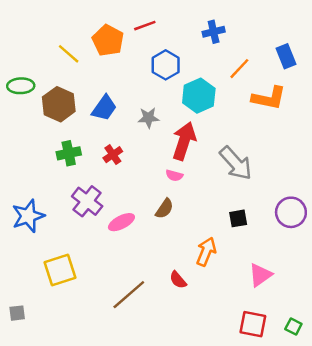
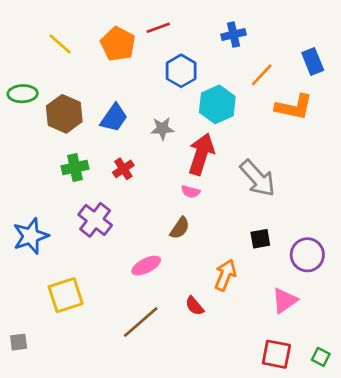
yellow line: (69, 54) -> (60, 44), moved
purple circle: (291, 212) -> (307, 255), moved
pink ellipse: (121, 222) -> (146, 266), moved

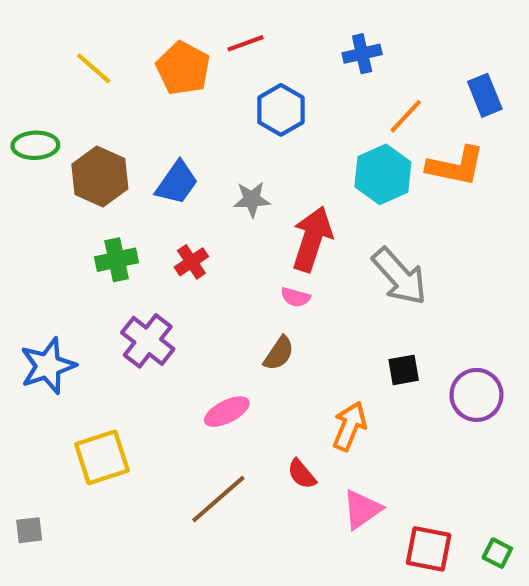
cyan hexagon: (217, 104) -> (383, 174), moved
pink triangle: (284, 300) -> (362, 509), moved

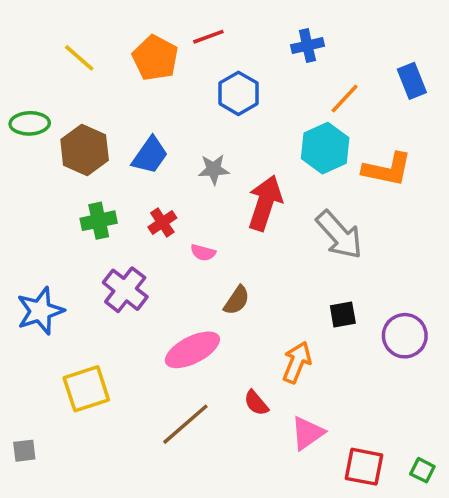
orange L-shape: (456, 166) -> (387, 169), moved
pink semicircle: (295, 297) -> (203, 253), moved
pink ellipse: (227, 412) -> (192, 350), size x1.4

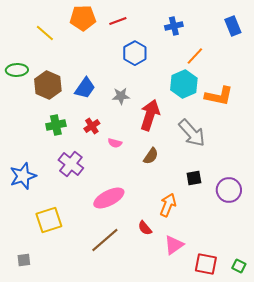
orange pentagon: (155, 58) -> (83, 18), moved, turned -30
blue rectangle: (412, 81) -> (233, 26), moved
brown semicircle: (237, 300) -> (151, 156), moved
gray square: (24, 451) -> (24, 260), moved

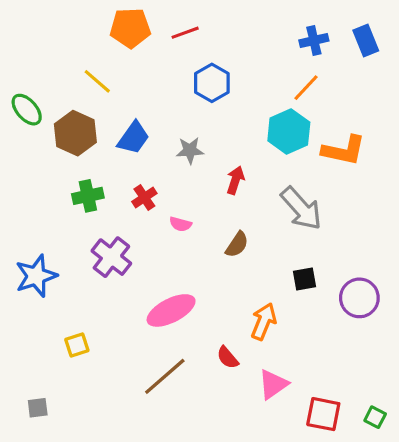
blue cross: (174, 26) -> (314, 41), moved
yellow line: (45, 33) -> (97, 81), moved
green ellipse: (17, 70) -> (27, 110), turned 50
red arrow: (150, 115) -> (235, 180), size x0.6
yellow square: (49, 220) -> (77, 345), size x0.6

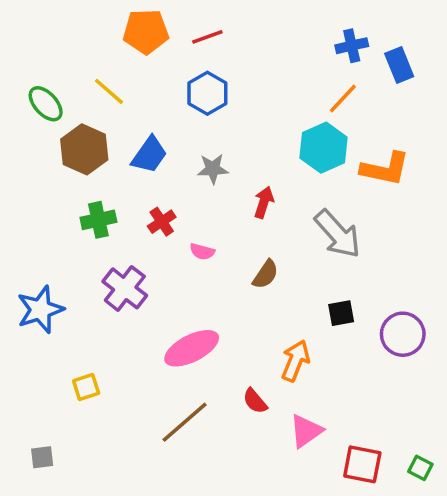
blue rectangle: (366, 41) -> (399, 65), moved
blue hexagon: (212, 83) -> (207, 93), moved
green ellipse: (27, 110) -> (46, 104), moved

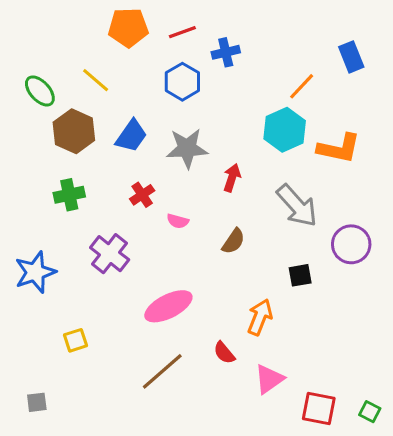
blue cross: (352, 46) -> (226, 52), moved
gray star: (213, 169) -> (187, 148), size x1.5
green cross: (98, 220) -> (69, 195), moved
purple circle: (403, 334) -> (351, 244), moved

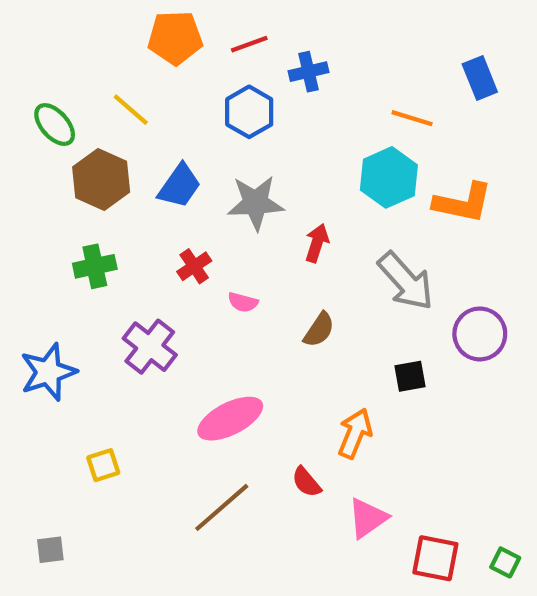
orange line: (302, 86) -> (412, 118), turned 64

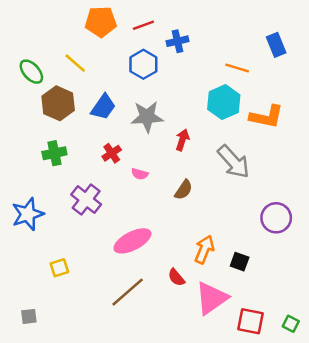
purple circle: (480, 334) -> (276, 218), moved
black square: (410, 376) -> (240, 262), moved, turned 30
pink triangle: (368, 518) -> (212, 298), size x1.4

